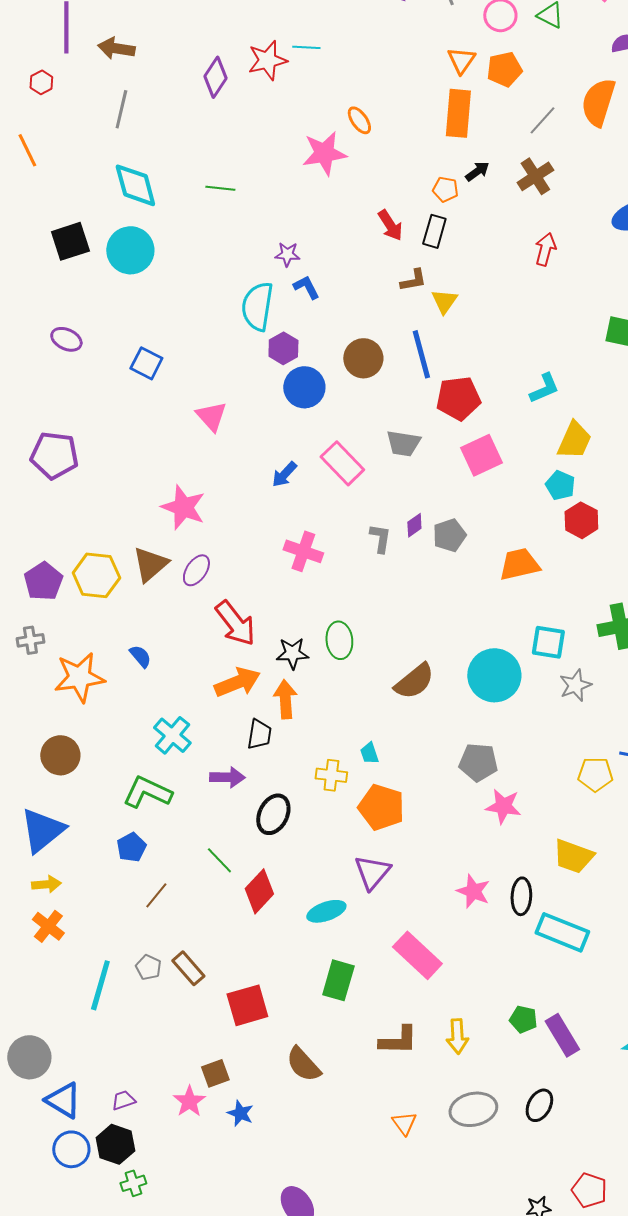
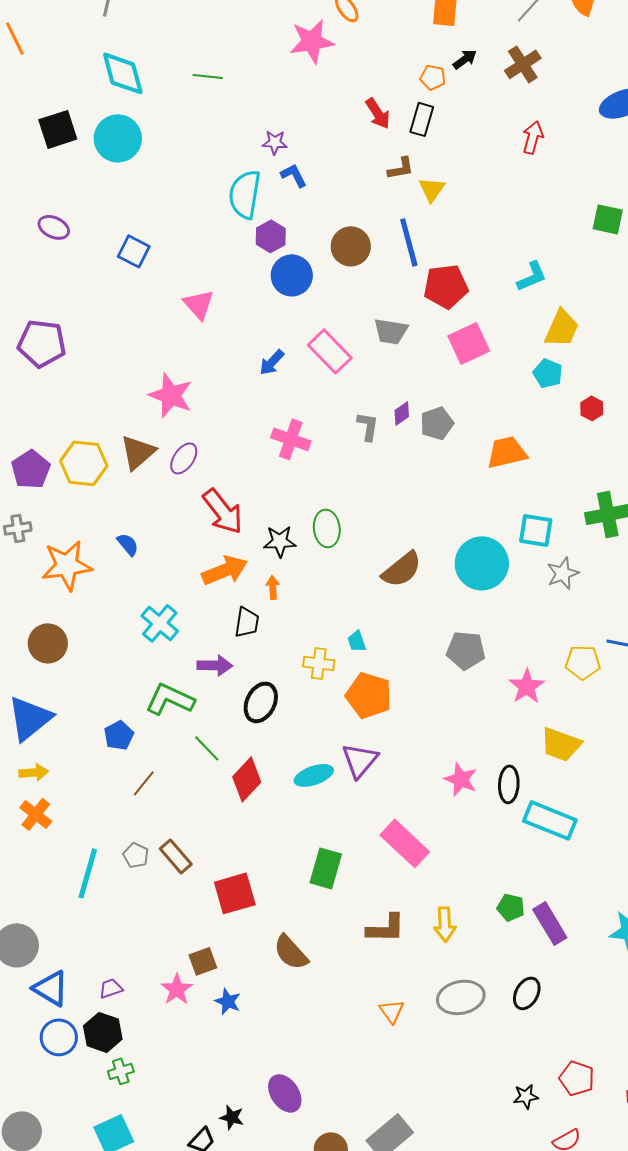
red hexagon: (581, 520) -> (592, 408), moved, size x0.7
orange arrow: (285, 699) -> (273, 587), size x0.6
green L-shape: (147, 792) -> (170, 699), moved
pink star: (503, 806) -> (527, 686), moved, turned 30
cyan ellipse: (326, 911) -> (314, 775), moved

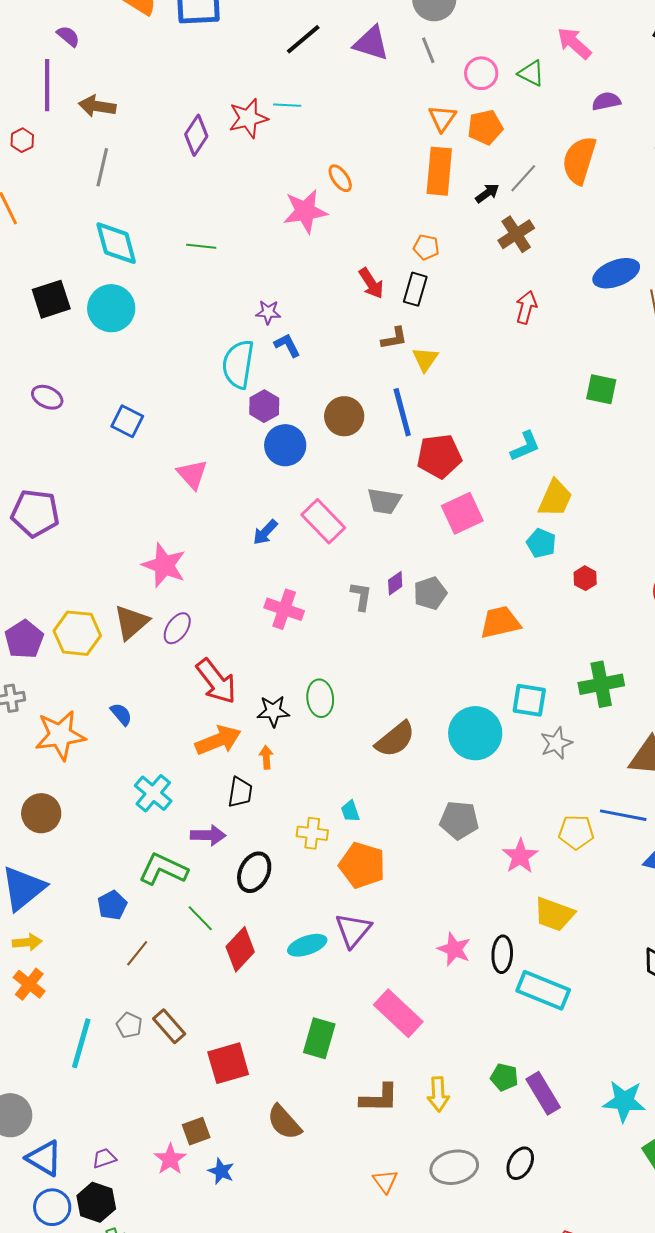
black arrow: (465, 59) -> (487, 193), moved

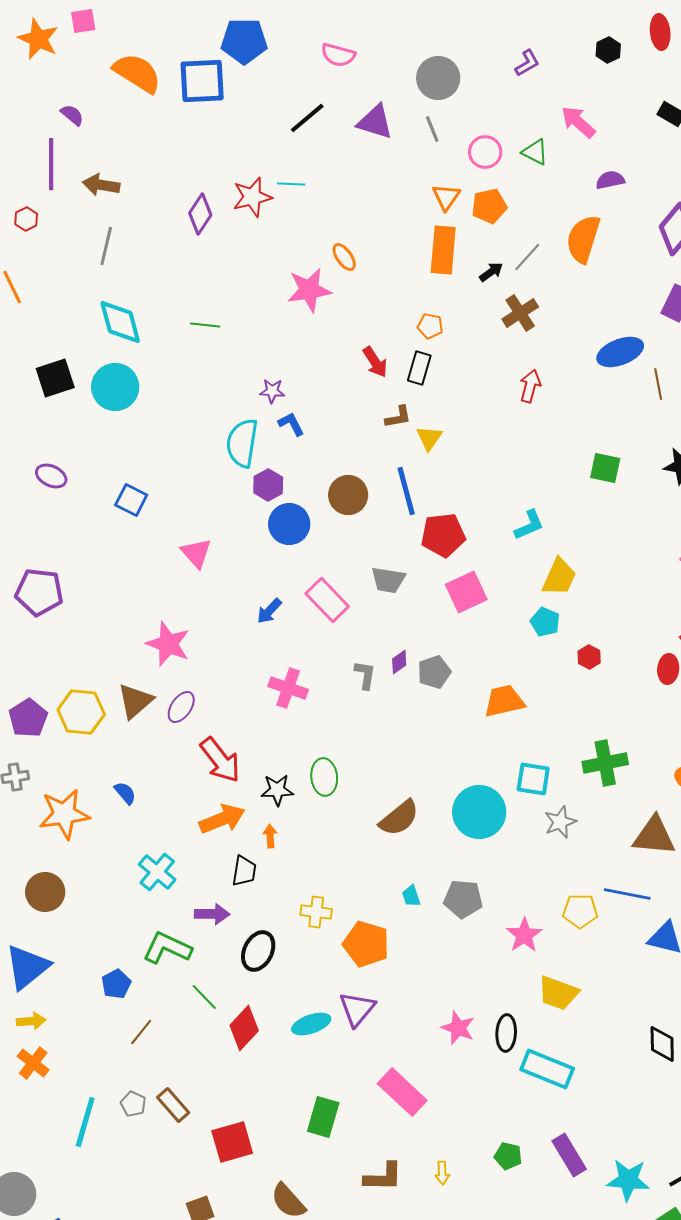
cyan trapezoid: (350, 811) -> (411, 896), moved
purple rectangle: (543, 1093) -> (569, 1155), moved
yellow arrow: (438, 1094) -> (442, 1173), size x0.7

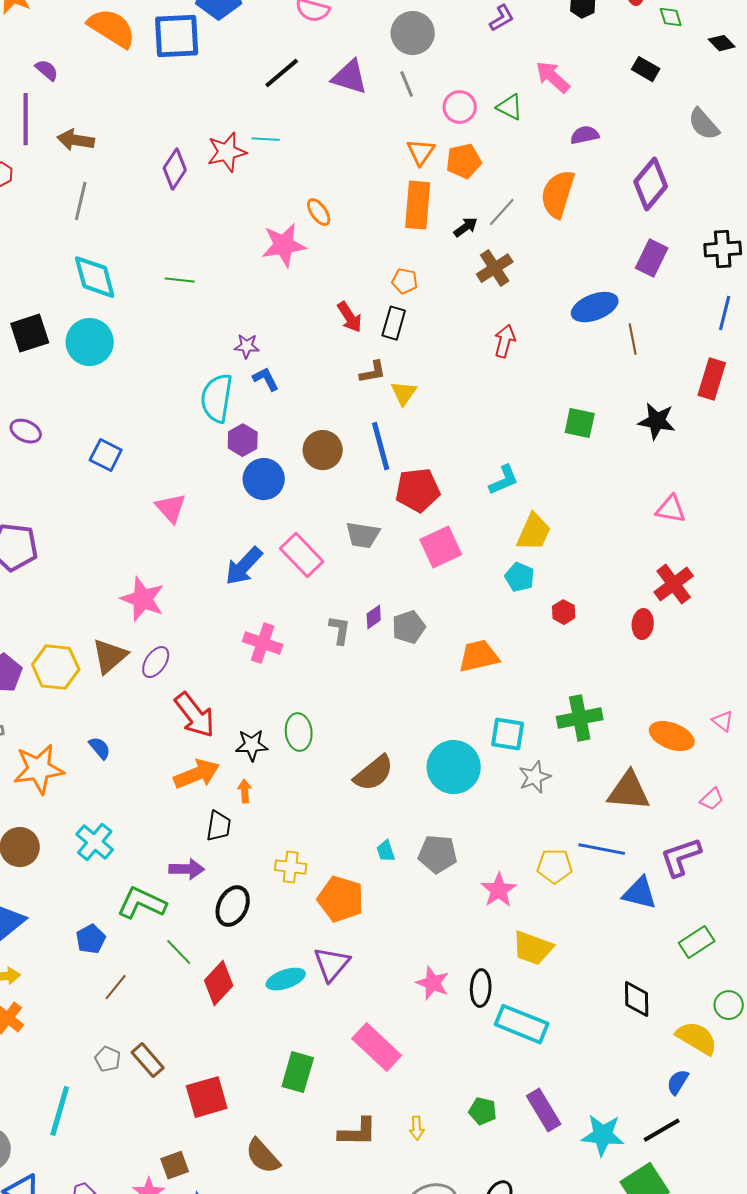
blue arrow: (269, 611) -> (244, 566), size x1.5
cyan cross: (157, 872) -> (95, 842), moved
cyan line: (85, 1122) -> (60, 1111), moved

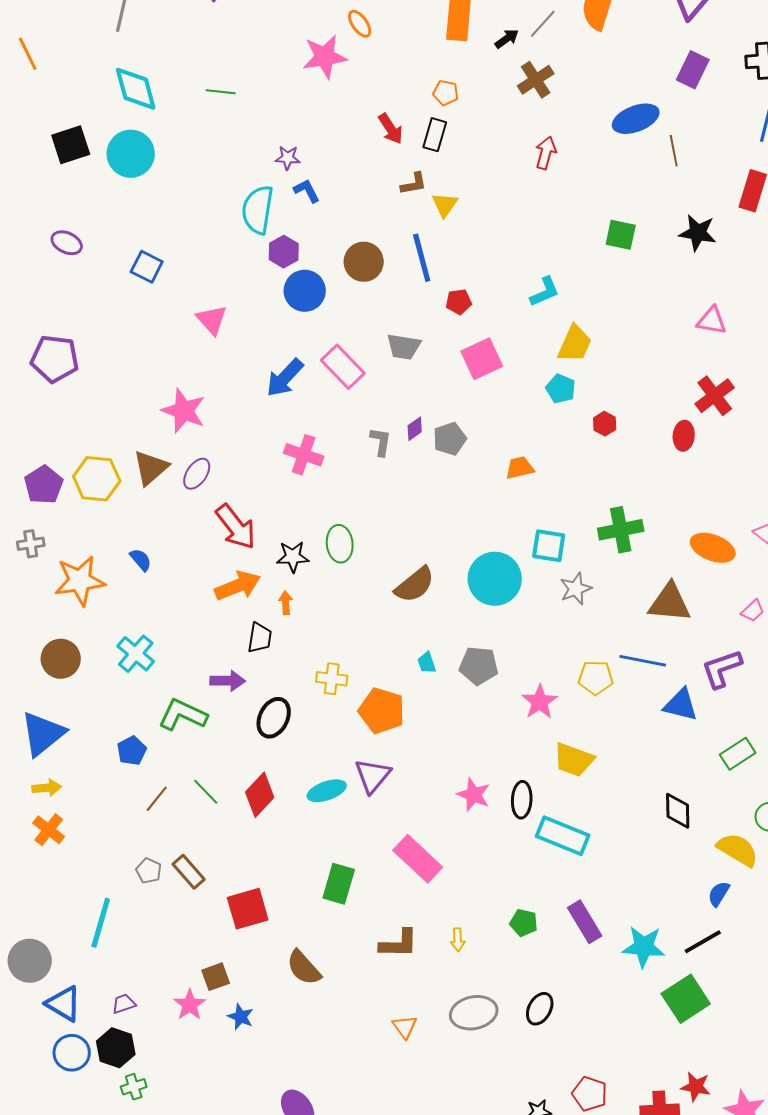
red pentagon: (418, 490) -> (459, 302), size x0.6
orange trapezoid: (479, 656) -> (520, 468), size x0.7
green line: (179, 952) -> (206, 792), moved

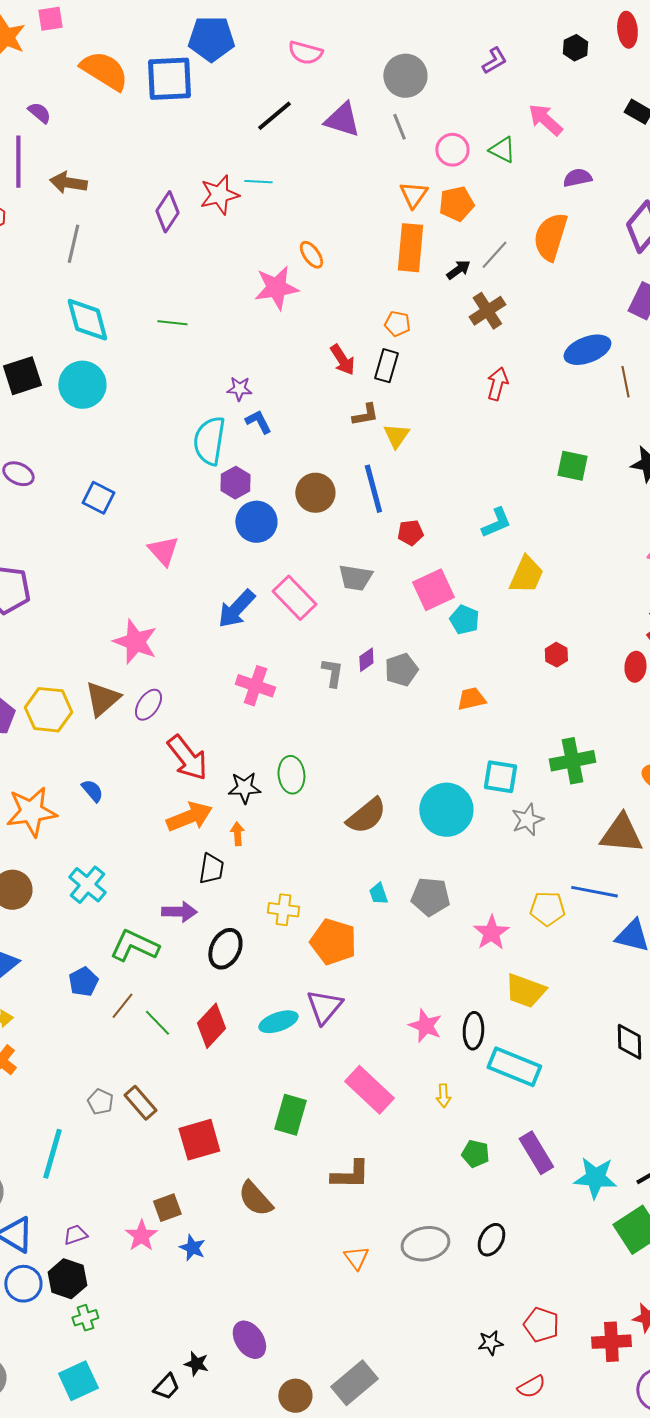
cyan pentagon: (561, 389) -> (464, 620), moved
brown line: (157, 799) -> (122, 1006), moved
yellow arrow: (458, 940) -> (443, 1096), moved

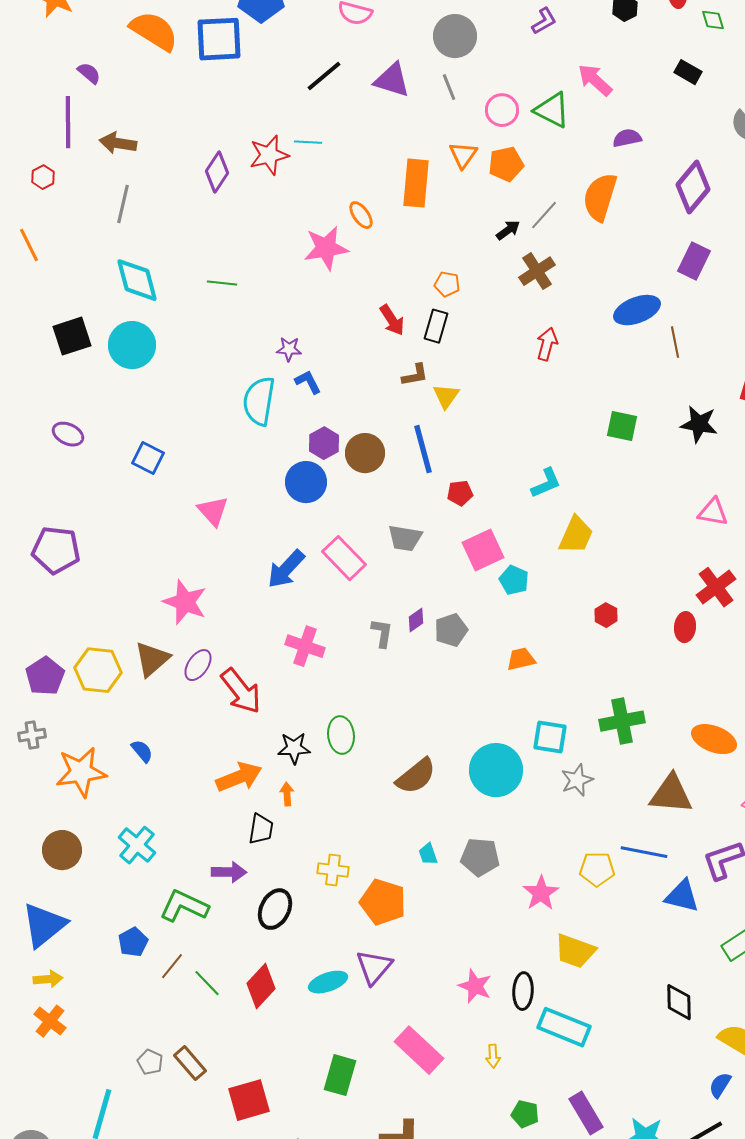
green triangle: (502, 150) -> (552, 110), size x1.4
orange rectangle: (410, 248) -> (416, 183), moved
purple hexagon: (235, 483) -> (324, 443), moved
red arrow: (187, 758) -> (241, 691), moved

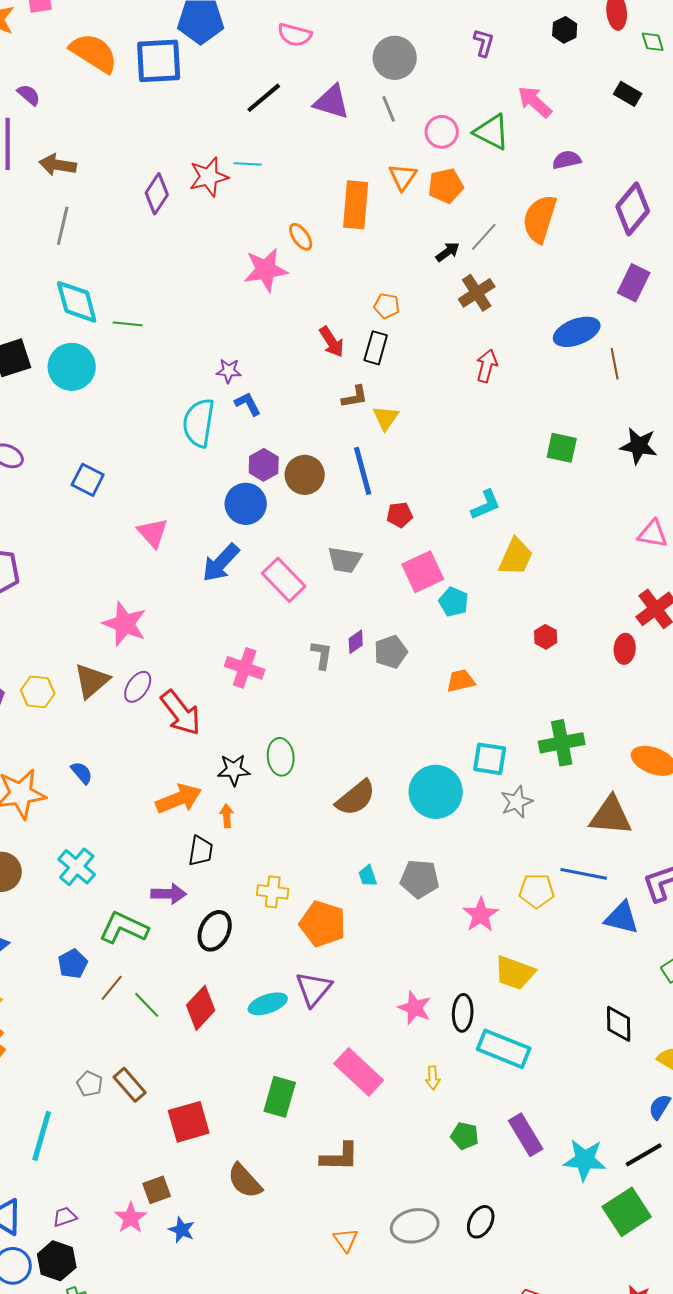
purple L-shape: (544, 21) -> (484, 43), turned -44
green line: (222, 283) -> (128, 324), moved
blue arrow: (286, 569) -> (221, 563), moved
yellow hexagon: (98, 670) -> (38, 692), size x0.7

